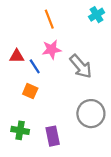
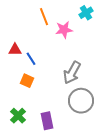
pink star: (52, 49) -> (64, 30), moved
gray arrow: (81, 66) -> (72, 73), moved, turned 70
green cross: (20, 130) -> (18, 116), turned 35

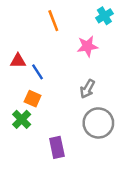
pink star: (64, 30) -> (87, 46), moved
gray arrow: (72, 73) -> (87, 89), size x0.7
green cross: (18, 116) -> (22, 119), moved

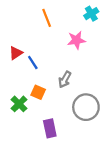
red triangle: (18, 61) -> (16, 53), turned -32
gray arrow: (87, 89) -> (65, 80), moved
orange square: (33, 99) -> (38, 92), moved

